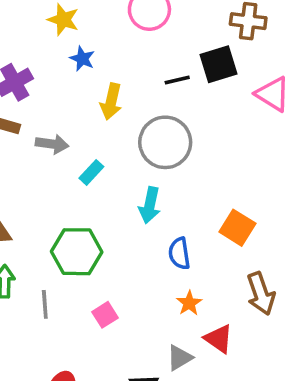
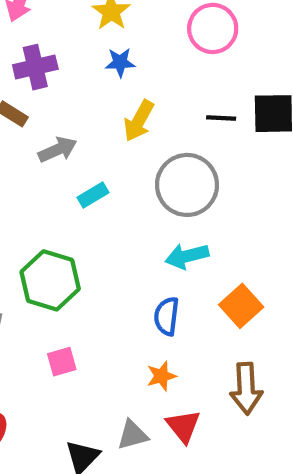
blue star: (82, 59) -> (120, 62), turned 30
gray arrow: (52, 144) -> (58, 150), turned -48
cyan arrow: (150, 205) -> (187, 256), moved, turned 48

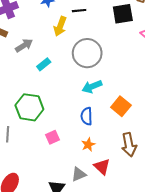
black line: (221, 118) -> (79, 11), moved
pink square: (62, 362) -> (52, 137), moved

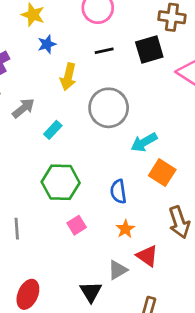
black line: (79, 11) -> (104, 51), moved
cyan arrow: (92, 87) -> (144, 142), moved
green hexagon: (29, 107) -> (61, 182), moved

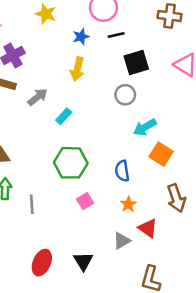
blue star: (47, 44) -> (81, 37), moved
black square: (149, 49) -> (136, 63), moved
black line: (104, 51) -> (116, 35), moved
gray circle: (109, 108) -> (125, 95), moved, size x0.6
black triangle: (91, 292) -> (83, 261), moved

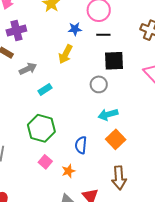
pink square: (85, 201) -> (45, 162), turned -32
orange star: (128, 204) -> (68, 171), moved

